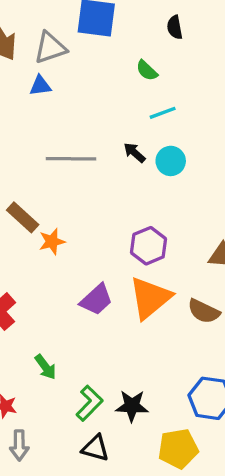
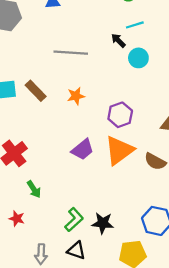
black arrow: (134, 153) -> (118, 40), moved
orange star: (52, 242) -> (76, 96), moved
green arrow: (45, 367) -> (34, 189), moved
gray arrow: (19, 445) -> (41, 254), moved

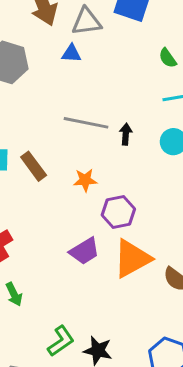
black arrow: (118, 40) -> (126, 134), moved, turned 42
purple hexagon: (120, 115) -> (118, 212), moved

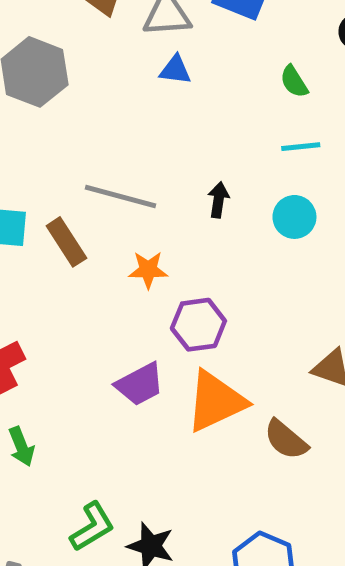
blue triangle: (71, 53) -> (175, 70), moved
gray line: (86, 123) -> (121, 196), moved

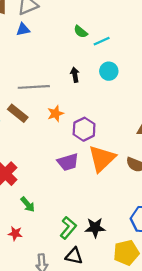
blue triangle: (175, 70) -> (23, 29), moved
green semicircle: (294, 82) -> (81, 32), moved
purple trapezoid: (140, 384) -> (68, 162), turned 30

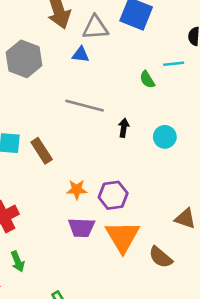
cyan line: (102, 41) -> (174, 64), moved
gray line: (34, 87) -> (85, 106), moved
orange star: (56, 113) -> (77, 190), moved
orange triangle: (102, 159) -> (123, 237), turned -36

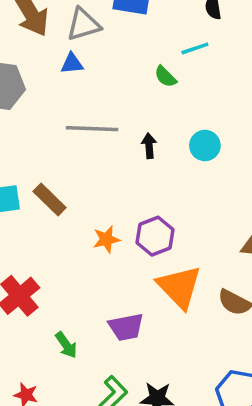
purple trapezoid: (81, 228) -> (126, 327), moved
green arrow: (18, 261) -> (66, 345), moved

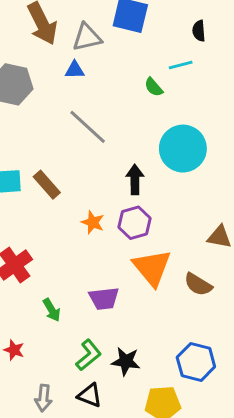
gray line: (92, 129) -> (88, 127), turned 36
black arrow: (149, 146) -> (135, 179), moved, size x1.4
cyan circle: (205, 146) -> (183, 149), size x1.8
orange star: (106, 239) -> (93, 222), turned 30

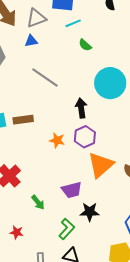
cyan line: (181, 65) -> (73, 23), moved
brown rectangle: (47, 185) -> (23, 120), turned -48
orange triangle: (152, 268) -> (101, 165), turned 36
black star: (126, 361) -> (90, 212), moved

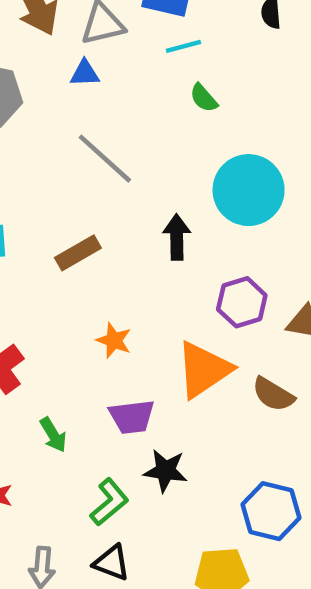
brown rectangle: (23, 120) -> (78, 253), moved, turned -30
purple hexagon: (85, 137) -> (242, 302), moved
orange star: (57, 140) -> (114, 340), moved

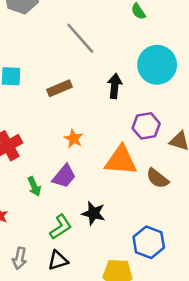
orange triangle: (204, 370) -> (121, 160), turned 32
purple trapezoid: (132, 417) -> (64, 176), moved, turned -50
black triangle: (112, 563) -> (58, 260), turned -45

